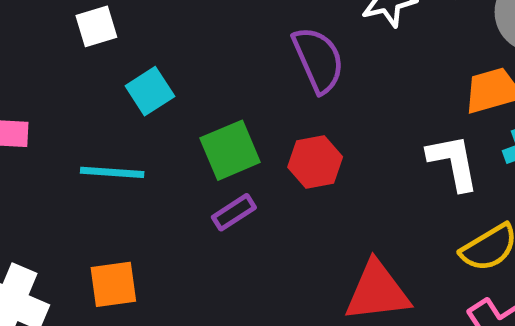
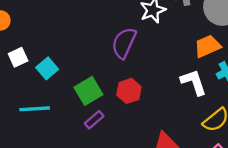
white square: (96, 26) -> (18, 57), moved
purple semicircle: (318, 60) -> (124, 43), turned -124

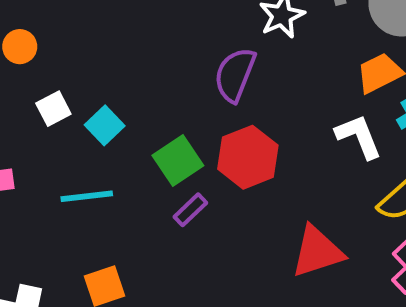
red hexagon: (129, 91) -> (248, 157), size x1.4

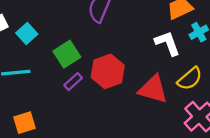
red hexagon: (248, 157) -> (108, 71), moved
red triangle: (317, 252) -> (153, 89), moved, turned 32

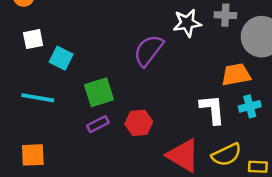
cyan square: (27, 34) -> (61, 58), turned -36
red hexagon: (108, 71) -> (139, 123), size x0.7

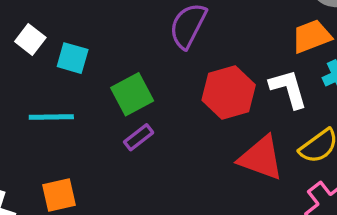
white square: (33, 39) -> (30, 40), turned -30
red hexagon: (139, 123) -> (229, 93), moved, size x1.4

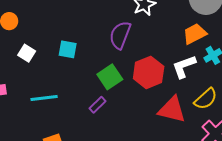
cyan square: (73, 58) -> (68, 49), moved
white L-shape: (288, 89) -> (184, 67), turned -88
green square: (132, 94) -> (110, 77), moved

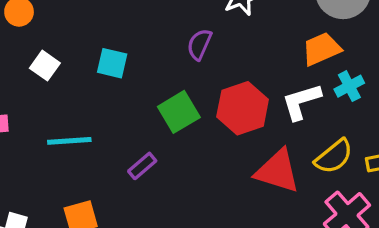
purple semicircle: (120, 35) -> (199, 44), size x0.7
purple rectangle: (97, 105) -> (142, 166), moved

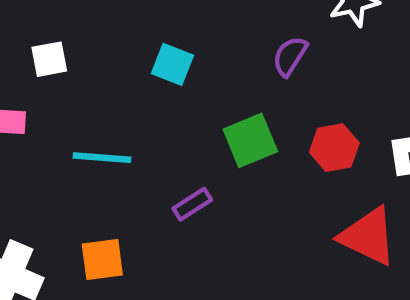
white square: (45, 66) -> (49, 59), moved, turned 36
red hexagon: (243, 108) -> (334, 148), size x0.7

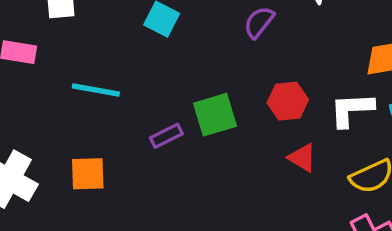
green square: (250, 140) -> (215, 115), moved
red triangle: (368, 236) -> (302, 158), moved, size x0.6

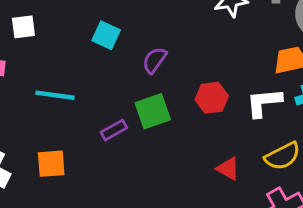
purple semicircle: (259, 22) -> (155, 60), moved
red triangle: (302, 158) -> (228, 169), moved

